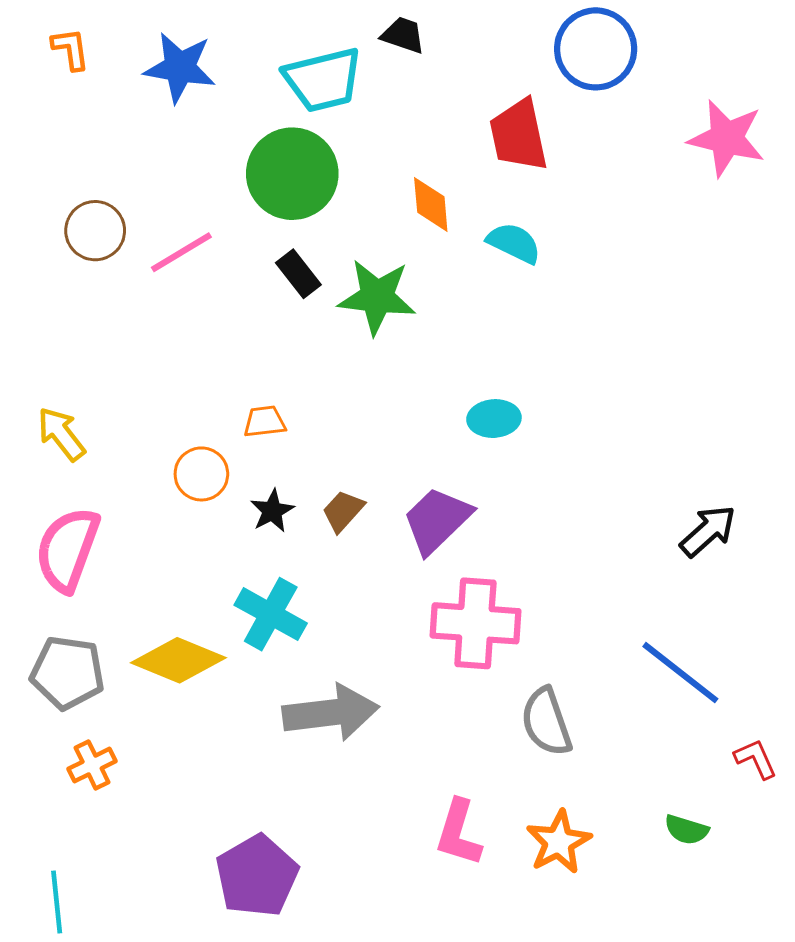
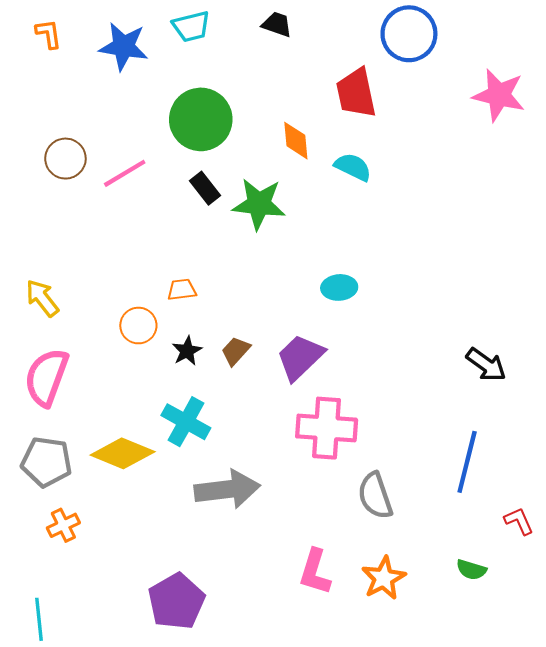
cyan trapezoid: (323, 80) -> (191, 26), moved, size x0.7
black arrow: (708, 531) -> (486, 365), turned 78
blue line: (680, 673) -> (467, 462), turned 66

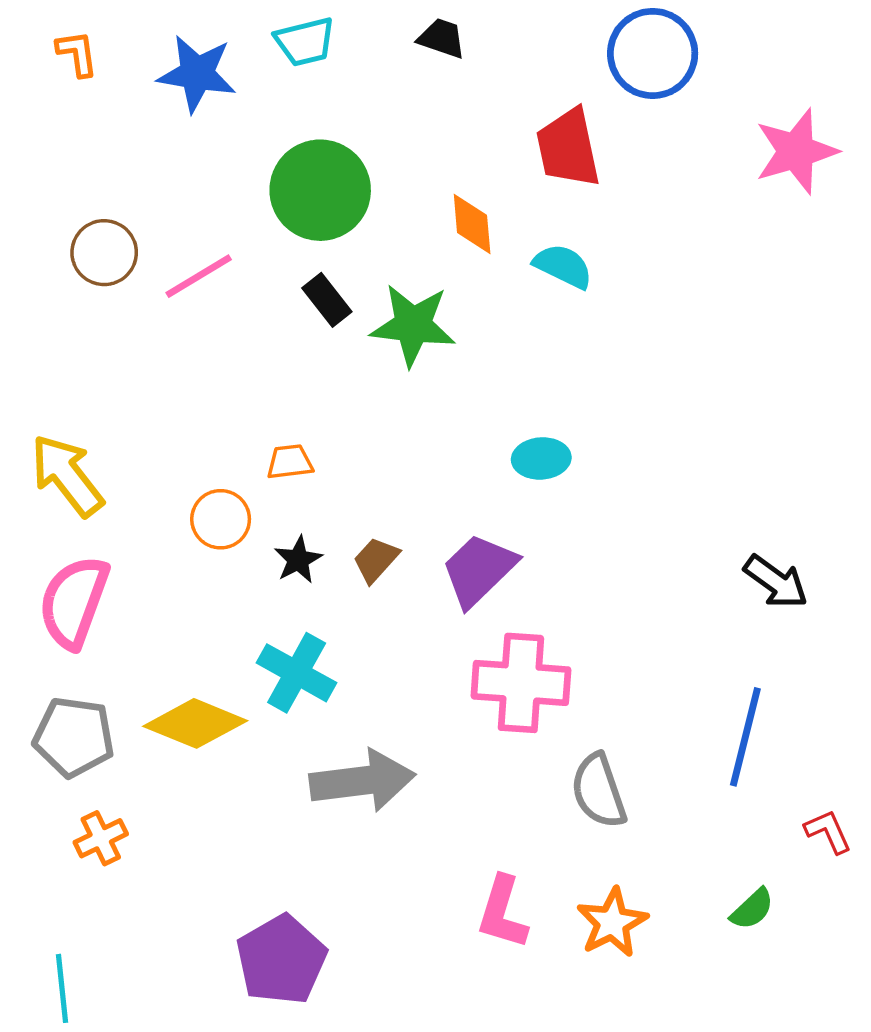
pink star: (499, 95) -> (796, 151), turned -30
yellow arrow: (42, 298) -> (67, 475), size x1.4
green semicircle: (471, 570) -> (752, 909), turned -60

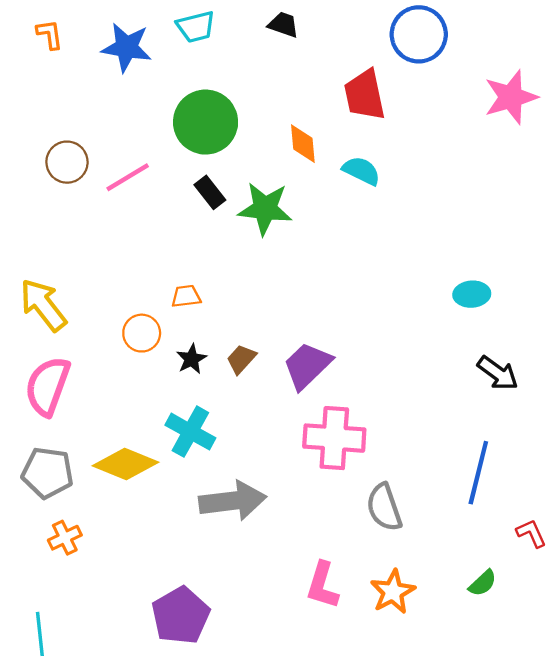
cyan ellipse: (541, 458) -> (472, 294), moved

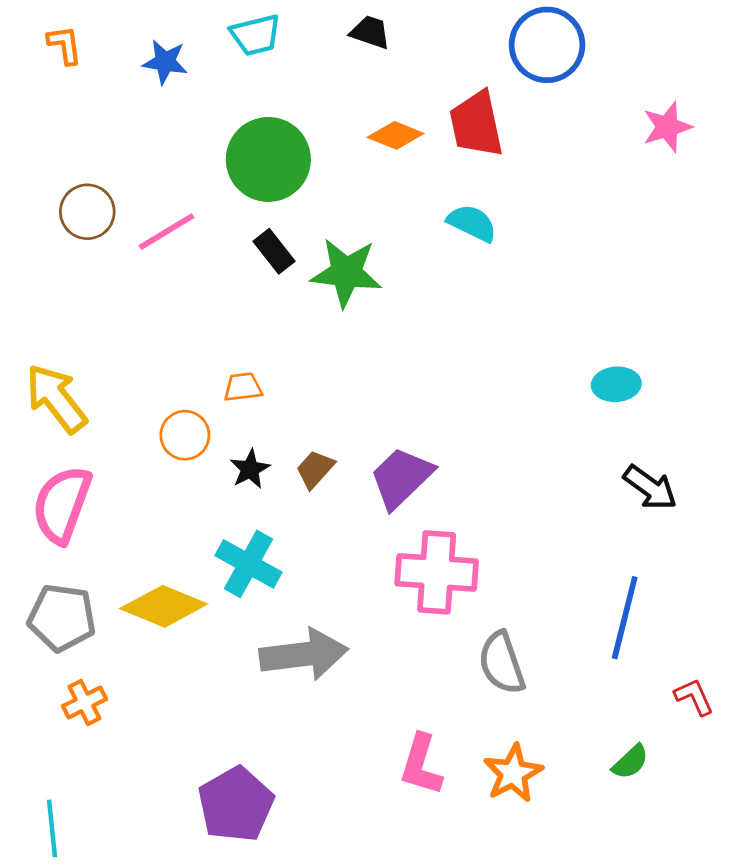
blue star: (127, 47) -> (165, 62), size x0.7
pink star: (511, 97) -> (667, 127), size x0.7
orange diamond: (303, 144) -> (396, 135), moved, turned -63

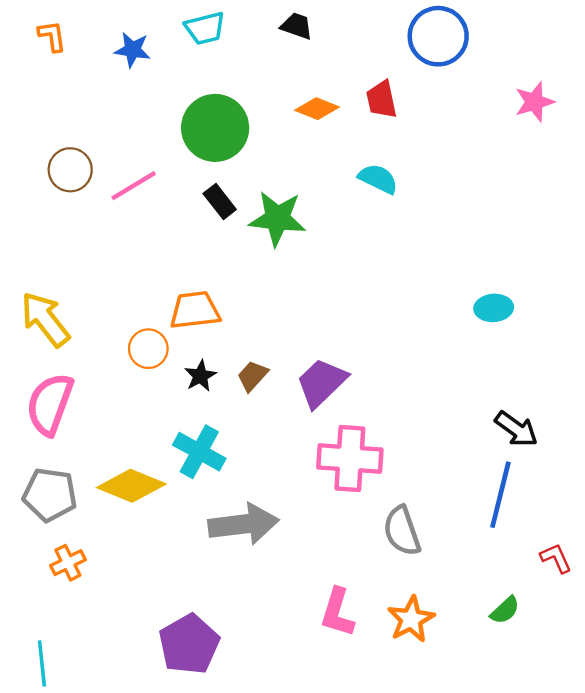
red trapezoid: (476, 124) -> (382, 100), size x0.7
orange trapezoid: (243, 387) -> (195, 310), size x1.6
black arrow: (650, 488) -> (516, 429), moved

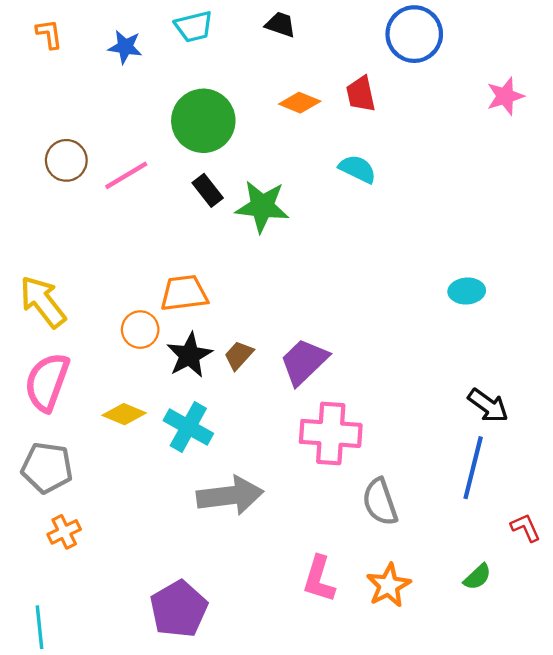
black star: (200, 376) -> (189, 355), size x1.5
yellow diamond: (131, 486) -> (124, 414), moved, size x0.7

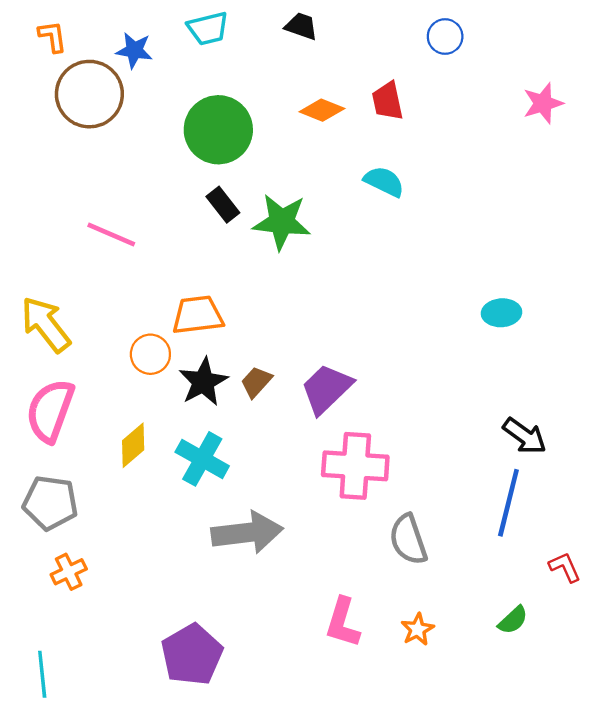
blue circle: (414, 34) -> (445, 37), size x0.6
brown circle: (66, 160) -> (89, 94), moved, size x1.5
pink line: (126, 175) -> (111, 234), moved, turned 54
yellow diamond: (124, 414) -> (133, 445), turned -63
orange star: (389, 585) -> (417, 629), size x0.7

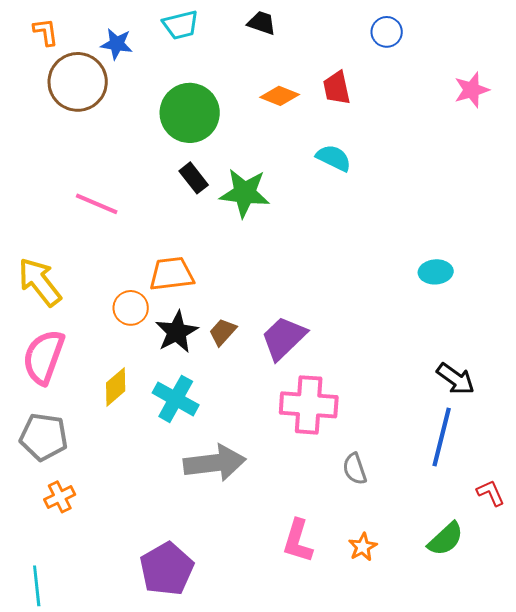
gray semicircle: (408, 540) -> (355, 469), size x0.7
green semicircle: (513, 620) -> (446, 539), size x1.4

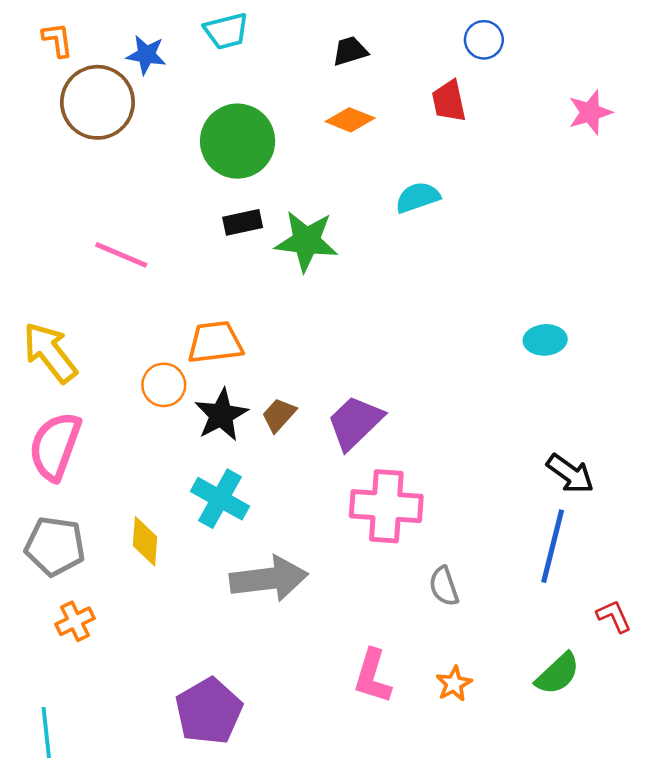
black trapezoid: (262, 23) -> (350, 51), moved, turned -36
red trapezoid: (337, 88) -> (449, 101), moved
cyan semicircle: (334, 158) -> (418, 197), turned -45
black rectangle: (194, 178) -> (243, 222), turned -64
yellow diamond: (116, 387) -> (145, 541), moved, turned -45

